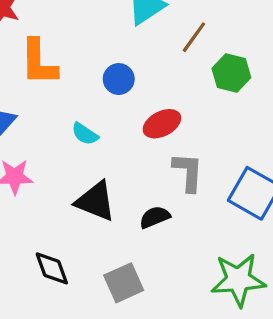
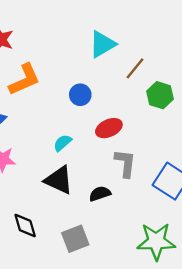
orange L-shape: (39, 62) -> (24, 80), turned -117
cyan semicircle: (85, 134) -> (62, 143), moved, turned 102

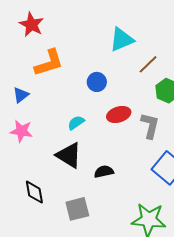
gray L-shape: (125, 163) -> (150, 126), moved

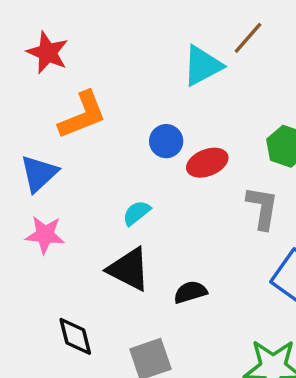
brown line: (148, 64) -> (248, 38), moved
blue triangle: (21, 95) -> (39, 173), size x1.4
red ellipse: (119, 114) -> (207, 163), moved

